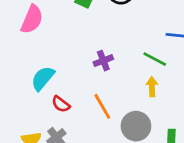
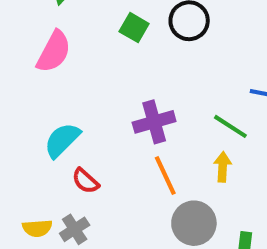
purple cross: (103, 61) -> (154, 122), size x1.4
orange line: (102, 106) -> (165, 175), moved

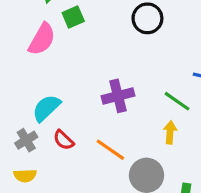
green square: (134, 28) -> (73, 17), moved, turned 35
orange line: (165, 175) -> (110, 150), moved, turned -32
gray cross: (75, 229) -> (26, 140), moved

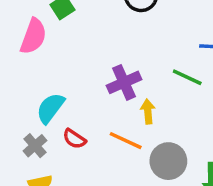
yellow arrow: (170, 132) -> (148, 111), moved

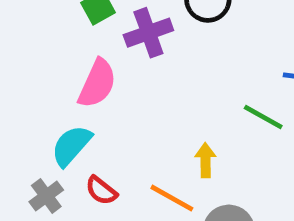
pink semicircle: (33, 36) -> (97, 83), moved
purple cross: (124, 82) -> (148, 33), moved

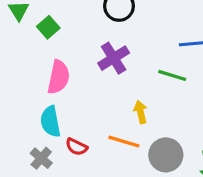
purple cross: (148, 33) -> (114, 58), moved
cyan semicircle: (71, 146) -> (50, 122), turned -40

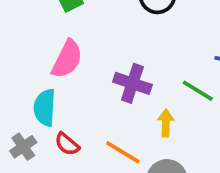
purple cross: (114, 58) -> (132, 83), moved, turned 36
yellow arrow: (140, 112) -> (166, 123), moved

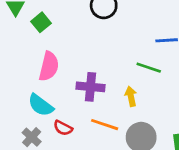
purple cross: (132, 83) -> (91, 87), moved
cyan semicircle: (45, 108) -> (41, 105), turned -44

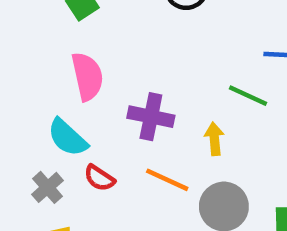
pink semicircle: (49, 66) -> (87, 76), turned -32

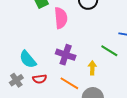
pink semicircle: (87, 76) -> (61, 18), moved
red semicircle: (99, 178) -> (40, 79), turned -48

